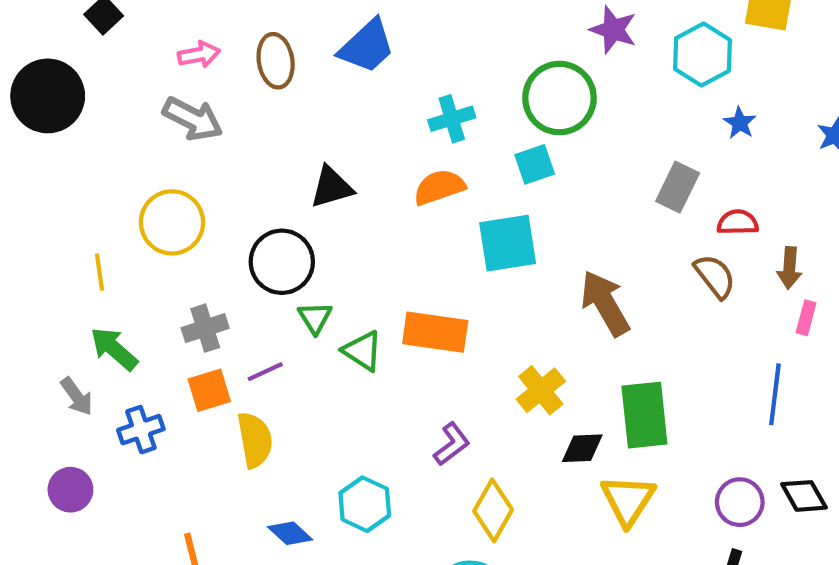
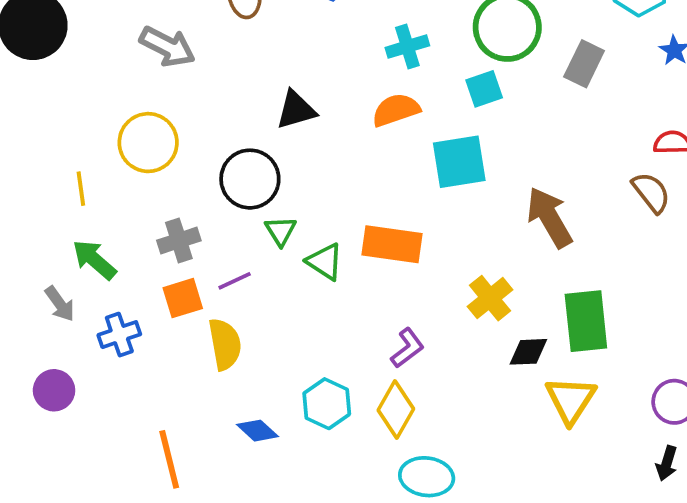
gray rectangle: (678, 187) -> (584, 64), moved
yellow diamond: (493, 510) -> (396, 409), moved

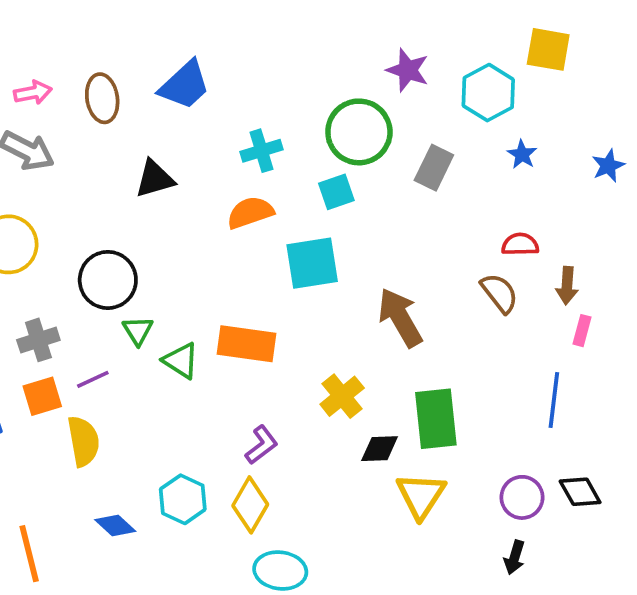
black triangle: (296, 110) -> (155, 179), moved

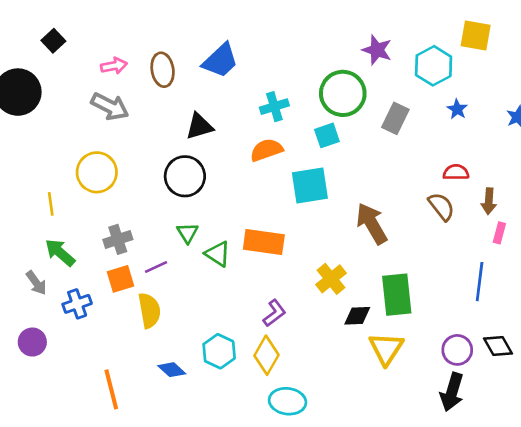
black circle: (108, 280) -> (185, 176), moved
black arrow: (515, 557) -> (452, 392), size x1.6

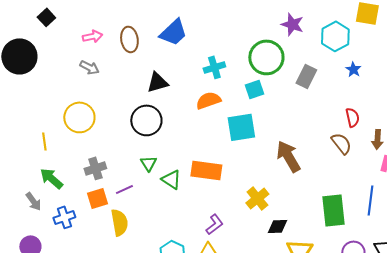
gray arrow: (110, 107) -> (89, 67), size x0.7
red semicircle: (456, 172) -> (352, 117), turned 78
green rectangle: (397, 295) -> (333, 210), moved

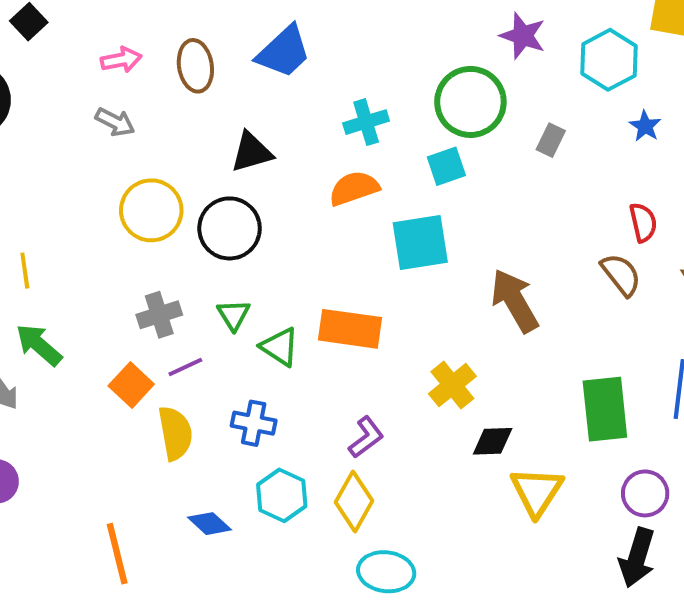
gray rectangle: (306, 76) -> (551, 140), size x0.7
yellow circle: (79, 117) -> (151, 210), moved
gray cross: (95, 168) -> (159, 315), moved
orange square: (97, 198) -> (131, 385), turned -30
blue cross: (64, 217) -> (254, 423), moved, turned 30

